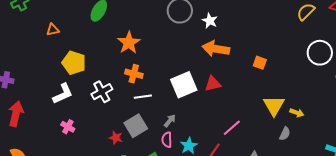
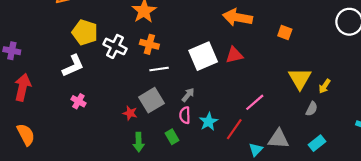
white cross: (102, 92) -> (115, 46), moved, turned -35
yellow arrow: (297, 113) -> (325, 86), turned 104

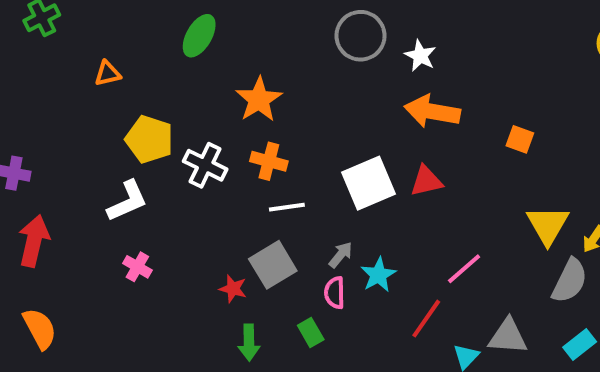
gray semicircle: (312, 109) -> (570, 281), size x1.6
cyan star: (208, 122) -> (378, 275), moved

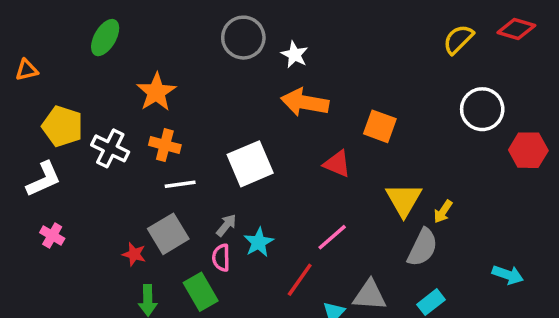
orange square: (520, 139) -> (380, 126), size x1.4
red triangle: (426, 181) -> (337, 164), moved, turned 36
green rectangle: (311, 333) -> (201, 292), size x1.5

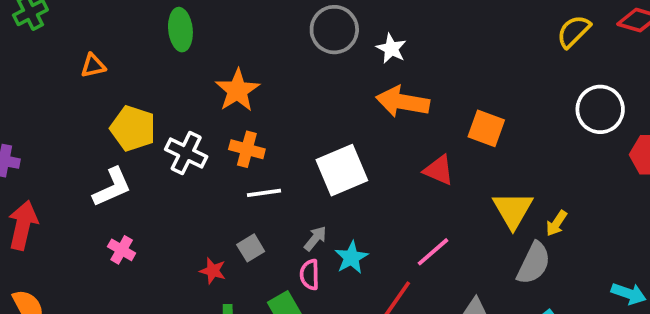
green ellipse: (105, 38) -> (180, 30), turned -36
gray square: (168, 234) -> (251, 248), size x0.6

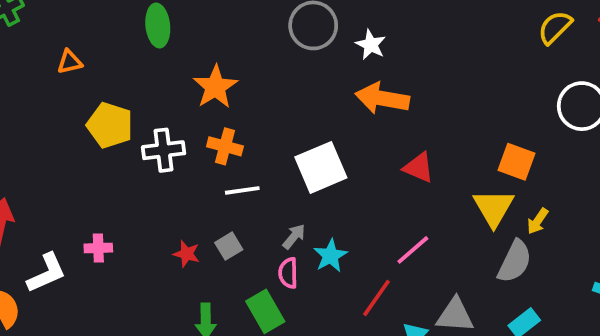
orange square: (486, 128) -> (517, 162), moved
white cross: (186, 153) -> (164, 150), turned -33
white L-shape: (112, 187) -> (47, 273), moved
pink cross: (122, 250) -> (98, 248), turned -32
red star: (213, 271) -> (187, 254), moved

